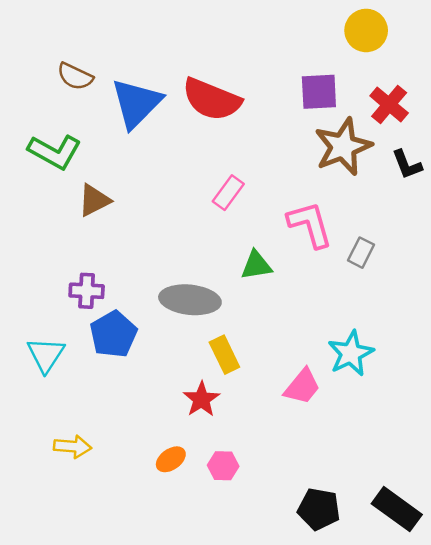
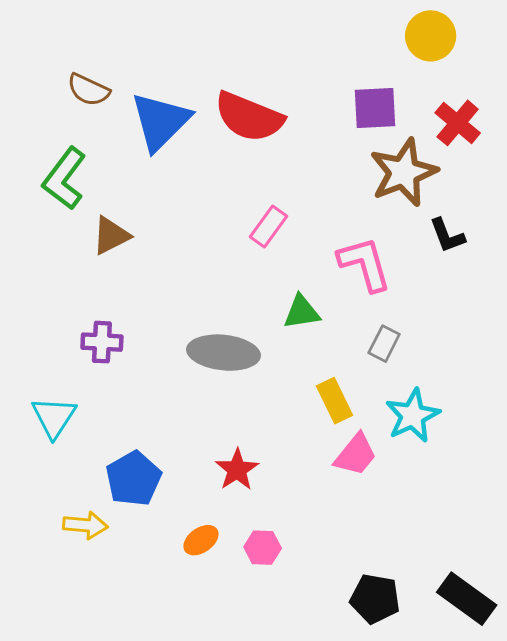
green L-shape: (55, 152) -> (64, 178), turned 98
black L-shape: (407, 164) -> (447, 235), moved
gray rectangle: (361, 253) -> (384, 344), moved
blue pentagon: (113, 334) -> (133, 479), moved
yellow rectangle: (224, 355) -> (335, 401), moved

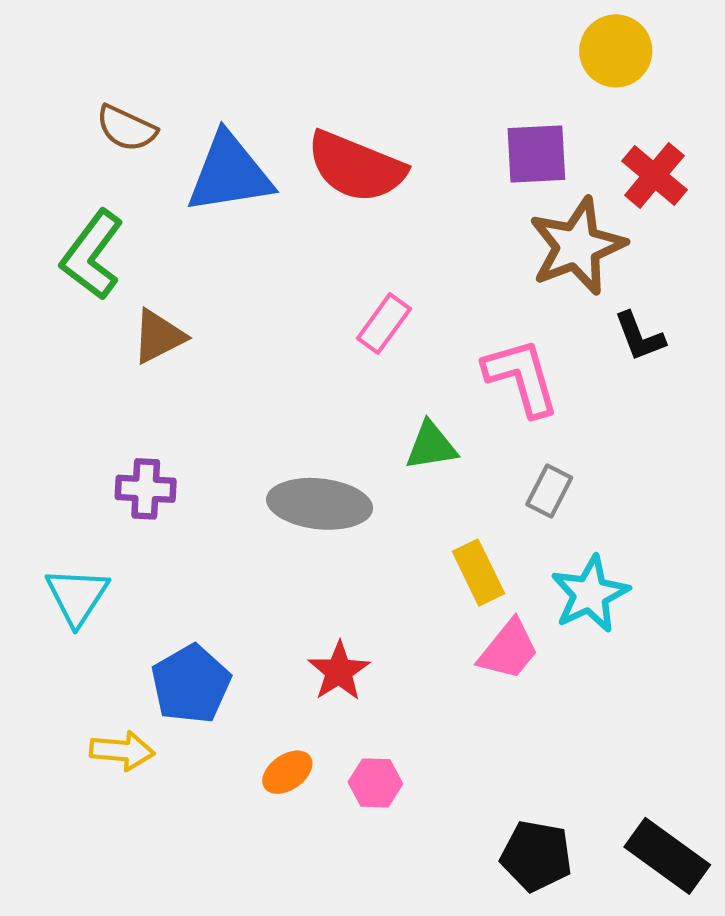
blue triangle: (160, 121) -> (229, 173), turned 36

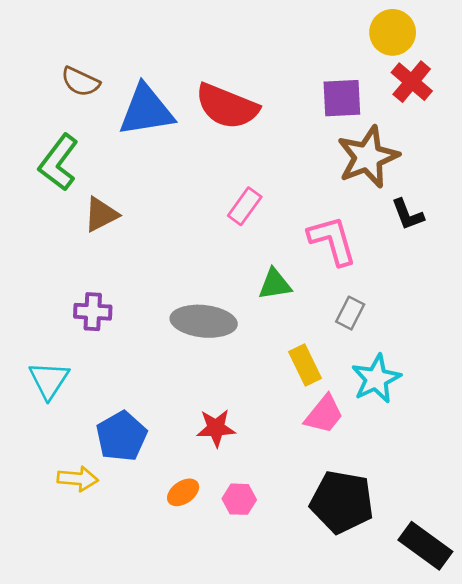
red cross: (654, 175) -> (412, 82), moved
red star: (339, 671) -> (216, 428), turned 30
black pentagon: (536, 856) -> (342, 502), moved, size x1.4

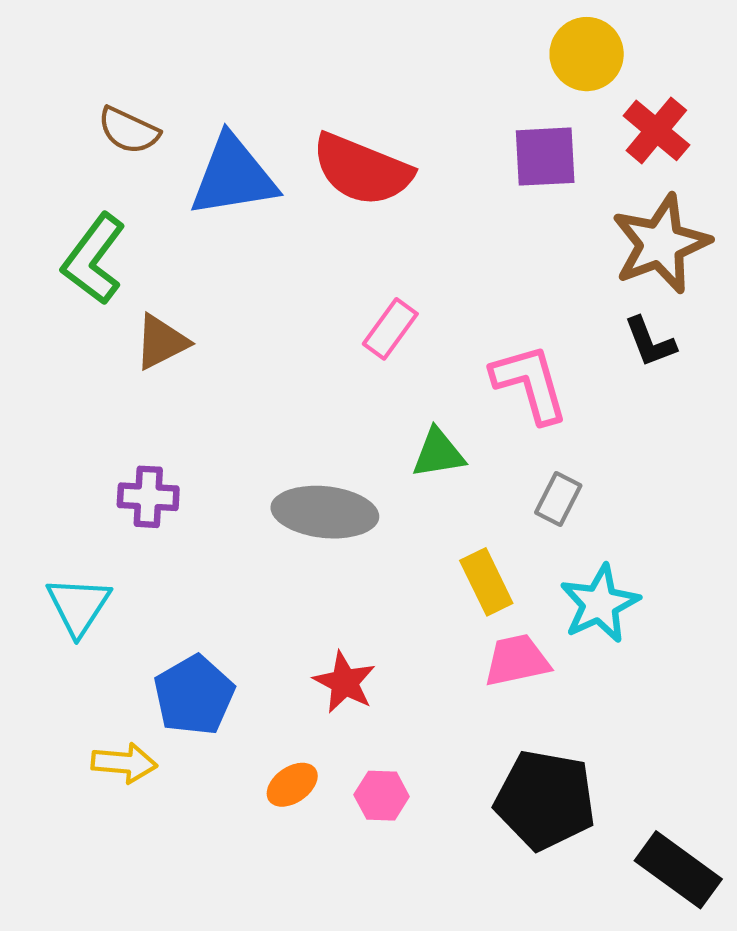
yellow circle: (393, 32) -> (587, 54), moved
brown star: (368, 157) -> (661, 244), moved
pink trapezoid: (324, 414) -> (517, 660), turned -141
red star: (216, 428) -> (345, 682), turned 30

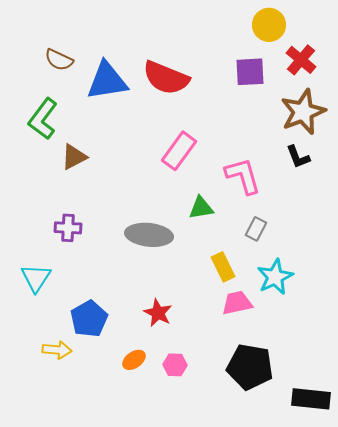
pink rectangle: (390, 329) -> (179, 151), size x1.4
black rectangle: (678, 870) -> (311, 399), turned -30

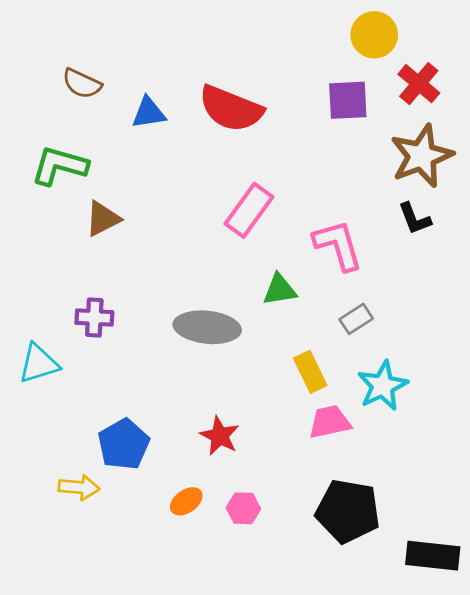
blue triangle: (107, 81) -> (149, 113), size x0.6
green L-shape: (43, 119) -> (60, 166), turned 69
gray rectangle: (256, 229) -> (356, 319), turned 30
cyan triangle: (36, 278) -> (39, 363), moved, turned 40

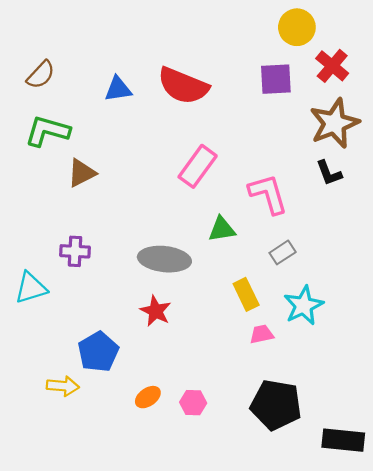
brown semicircle: (82, 84) -> (41, 75), moved, turned -72
pink trapezoid: (330, 422) -> (262, 334), size x0.7
red star: (220, 436) -> (156, 311), moved

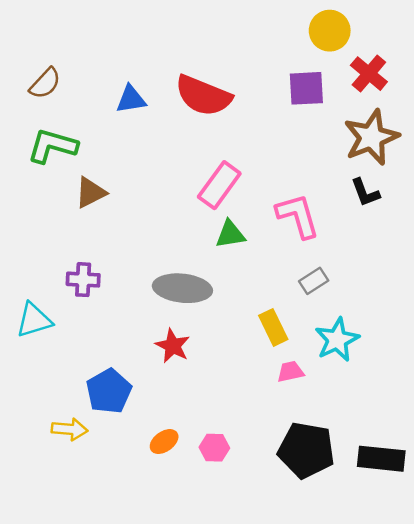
green triangle: (222, 229) -> (230, 234), moved
black rectangle: (343, 440) -> (381, 459), moved

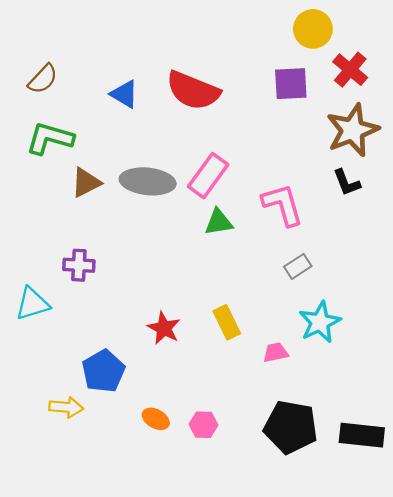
blue triangle: (131, 99) -> (124, 94), turned 40
gray ellipse: (182, 288) -> (148, 181), moved
yellow rectangle: (273, 327) -> (227, 322), moved
orange ellipse: (164, 442) -> (156, 419), turned 64

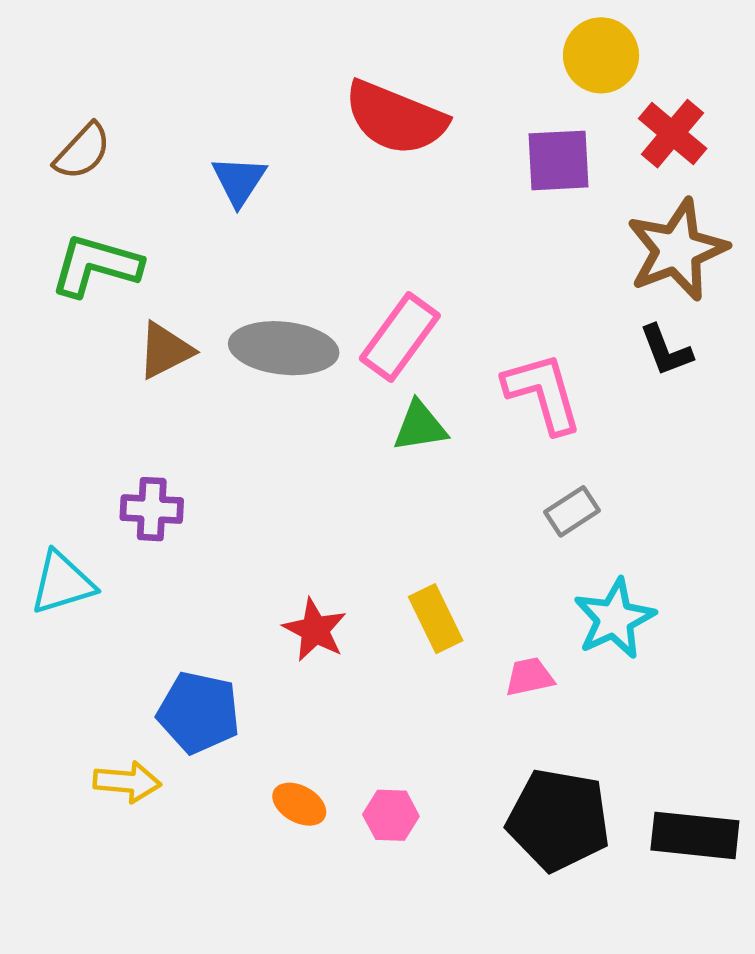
red semicircle: (193, 91) -> (395, 118), moved
blue triangle: (124, 94) -> (239, 181), turned 32
blue pentagon: (103, 371) -> (199, 713), turned -30

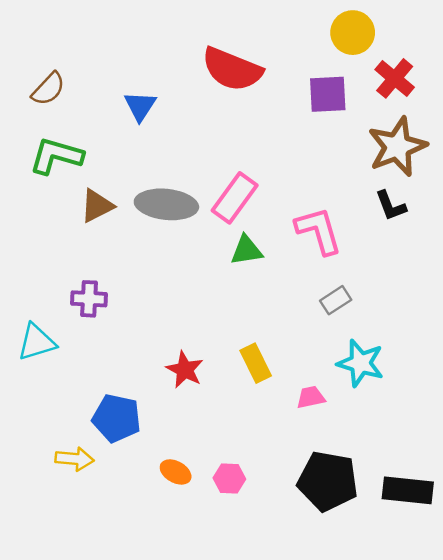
cyan star: (614, 619) -> (361, 363), turned -30

